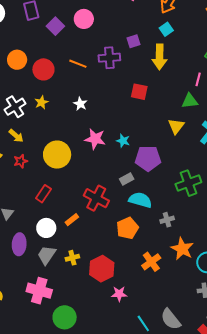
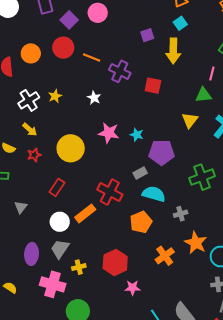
purple cross: (109, 58) -> (120, 71), moved, turned 30
red circle: (43, 69) -> (63, 48), moved
orange rectangle: (72, 220) -> (85, 213), size x1.5
purple ellipse: (19, 244) -> (32, 254), moved
yellow cross: (72, 258) -> (79, 267), moved

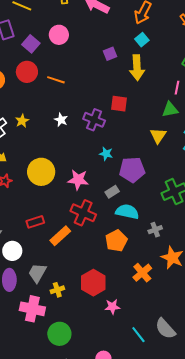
purple cross: (120, 71) -> (94, 120), moved
pink star: (109, 133) -> (78, 180), moved
red rectangle: (57, 187) -> (35, 222), moved, turned 42
white circle: (60, 222) -> (12, 251), moved

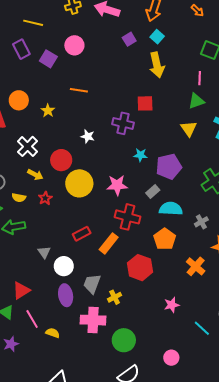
purple square: (110, 54) -> (129, 39), moved
red circle: (27, 72) -> (61, 160), moved
white star: (61, 120) -> (88, 136), moved
yellow star: (22, 121) -> (48, 111), moved
red hexagon: (93, 283) -> (140, 268), moved

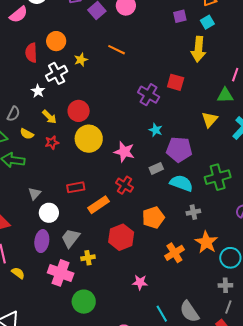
white star: (88, 136) -> (38, 91), moved
white cross: (28, 146) -> (57, 73), moved
cyan semicircle: (171, 209) -> (181, 183), moved
red cross: (128, 217) -> (125, 185), size x0.7

